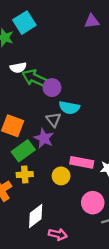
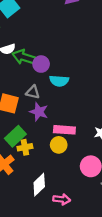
gray triangle: (53, 120) -> (33, 92), moved, turned -32
green rectangle: (23, 151) -> (15, 136), moved
pink rectangle: (82, 162) -> (64, 130), moved

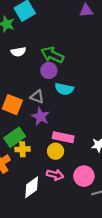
green arrow: (24, 57) -> (52, 55), moved
pink arrow: (62, 199) -> (55, 175), moved

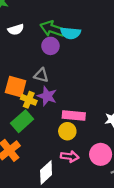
cyan semicircle: (64, 89) -> (70, 33), moved
yellow cross: (22, 149) -> (29, 100), moved, turned 32

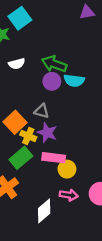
cyan semicircle: (70, 33) -> (74, 81), moved
orange square: (16, 87) -> (15, 122), turned 30
pink rectangle: (74, 115) -> (54, 158), moved

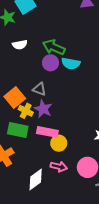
green rectangle: (21, 158) -> (18, 130), turned 48

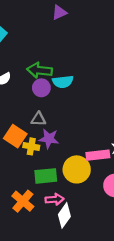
green rectangle: (18, 130) -> (46, 176), moved
pink rectangle: (47, 132) -> (98, 155), moved
yellow circle: (59, 143) -> (77, 169), size x1.5
pink arrow: (59, 167) -> (55, 199), moved

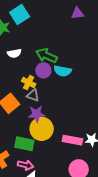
purple star: (49, 139) -> (36, 114), turned -30
yellow cross: (31, 146) -> (29, 83), moved
yellow circle: (77, 169) -> (42, 129), moved

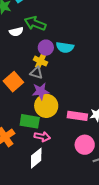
green arrow: (46, 56) -> (35, 23), moved
yellow cross: (29, 83) -> (40, 61), moved
pink arrow: (26, 165) -> (42, 137), moved

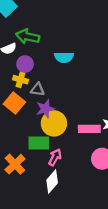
purple circle: (46, 48) -> (25, 64), moved
yellow cross: (40, 61) -> (21, 80), moved
pink arrow: (42, 137) -> (55, 157), turned -63

